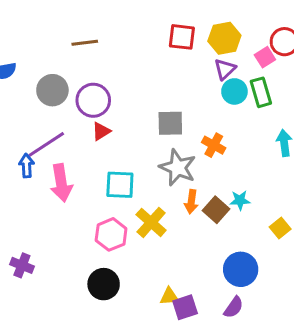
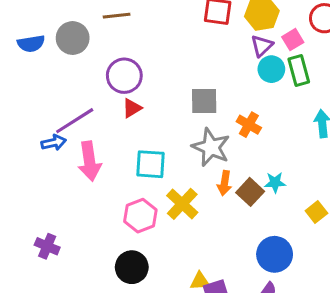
pink square: (265, 57) -> (293, 40), moved
gray circle: (52, 90) -> (73, 38), moved
blue arrow: (27, 166) -> (54, 143), turned 80

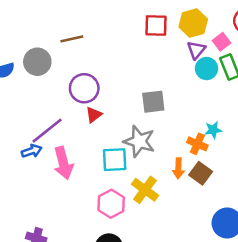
orange cross: (249, 125) -> (197, 144), moved
gray star: (211, 147) -> (139, 141), moved
cyan star: (275, 182) -> (213, 130), moved

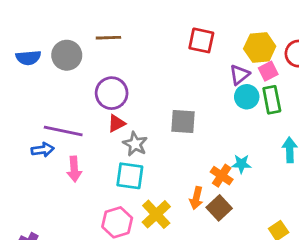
yellow hexagon: (193, 23) -> (260, 47), moved
purple line: (47, 131) -> (63, 131), turned 40
gray star: (139, 141) -> (135, 144), moved, size x0.7
pink arrow: (63, 163) -> (74, 169), size x0.7

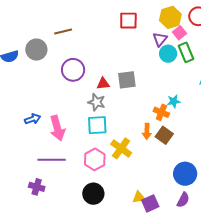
red triangle: (116, 123) -> (103, 84), moved, turned 32
purple line: (63, 131) -> (52, 160), moved
pink arrow: (74, 169) -> (57, 128), size x1.4

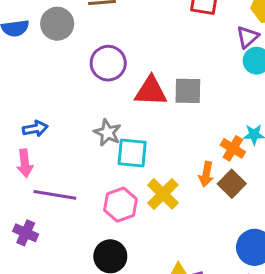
red triangle: (103, 84) -> (151, 91), size x1.6
gray star: (97, 102) -> (107, 133), moved
pink arrow: (57, 128) -> (25, 163), moved, size x0.7

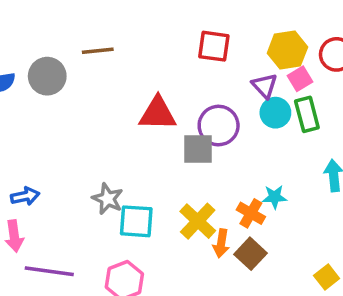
purple triangle: (248, 37) -> (265, 86), turned -30
purple circle: (108, 63) -> (219, 126), moved
red triangle: (151, 91) -> (158, 114), moved
yellow cross: (163, 194) -> (198, 221), moved

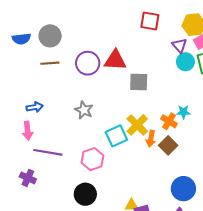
brown line: (98, 51) -> (50, 63), moved
purple circle: (219, 126) -> (88, 63), moved
cyan square: (136, 221) -> (116, 136), moved, turned -30

